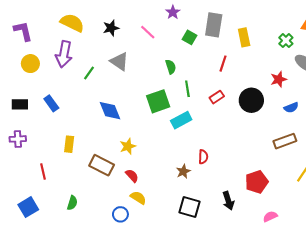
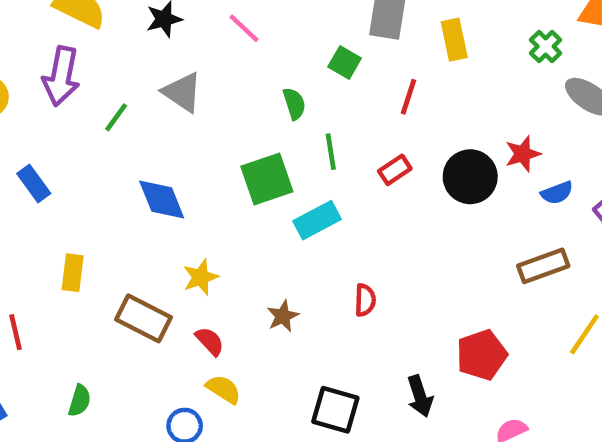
green square: (190, 37) -> (345, 62), moved
red star: (279, 79) -> (523, 154), moved
brown star: (183, 171) -> (283, 316), moved

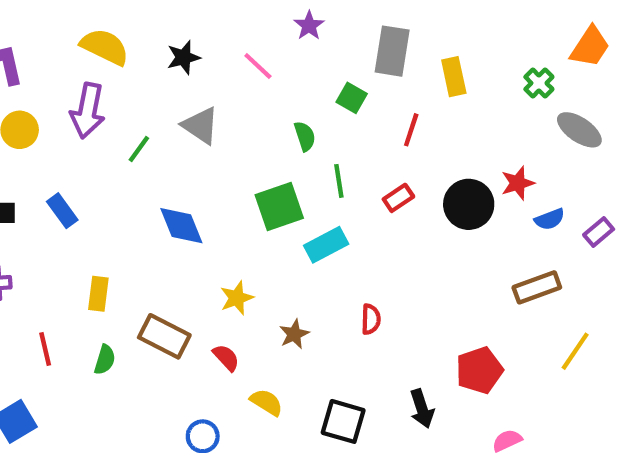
yellow star: (201, 277) -> (237, 298), moved
yellow semicircle: (223, 389) -> (267, 402), moved
green semicircle: (79, 401) -> (105, 360), moved

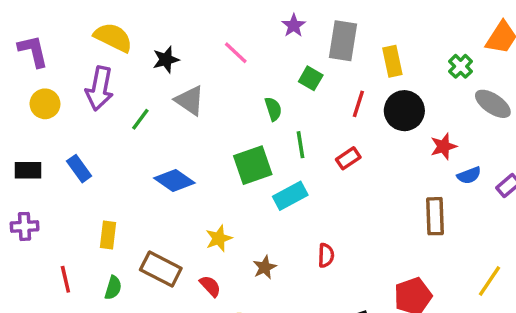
purple star: (309, 26) -> (294, 25), moved
black star: (183, 57) -> (166, 60), moved
black circle: (469, 204) -> (404, 111), moved
blue diamond: (181, 226) -> (174, 180), turned -33
brown rectangle: (537, 287) -> (435, 216), moved, turned -72

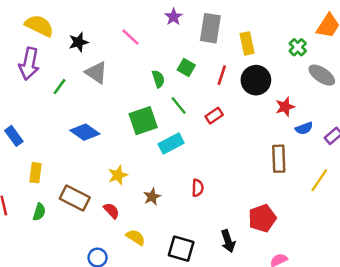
green square: (311, 78) -> (186, 67), moved
green line: (300, 145) -> (179, 105), turned -30
blue rectangle: (79, 169) -> (14, 136), moved
yellow line: (489, 281) -> (319, 180), moved

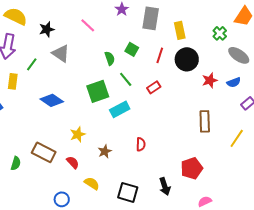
blue semicircle: (304, 128) -> (234, 82), moved
yellow rectangle: (35, 173) -> (13, 81), moved

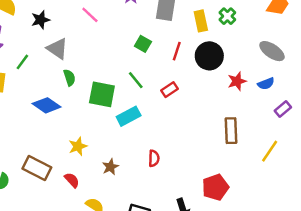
green cross: (220, 33) -> (227, 16), moved
green semicircle: (110, 58) -> (69, 78), moved
green square: (98, 91) -> (102, 94), turned 30

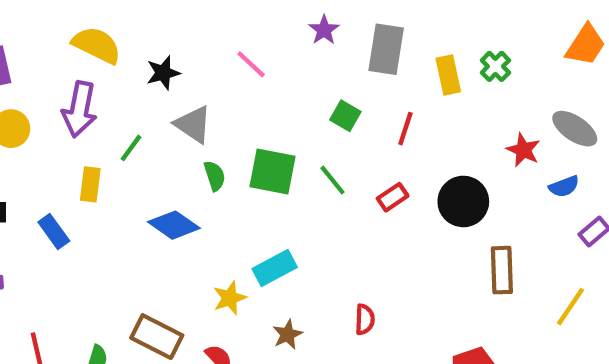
black circle: (209, 56) -> (463, 201), moved
red star: (237, 81) -> (523, 150), moved, turned -30
green square: (102, 94) -> (272, 171), moved
cyan rectangle: (129, 116) -> (275, 268), moved

